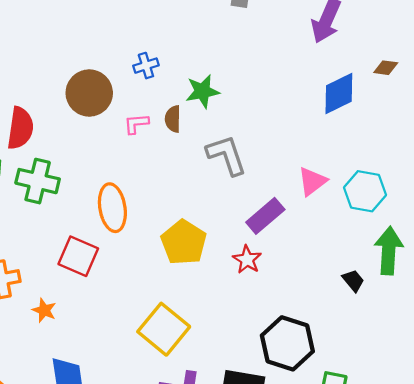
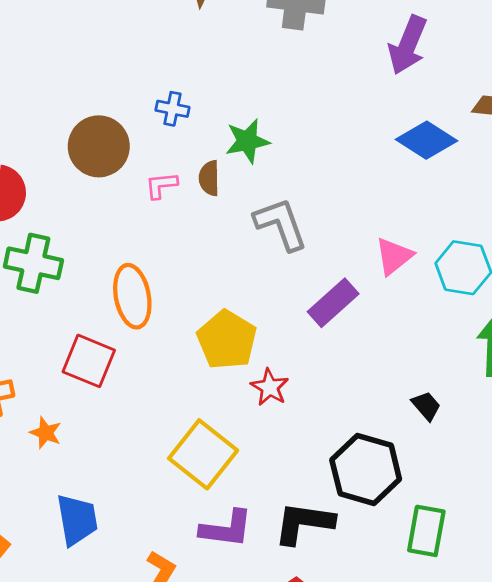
blue cross: (146, 66) -> (172, 109), turned 30
blue diamond: (339, 94) -> (426, 140), turned 60
red star: (247, 260) -> (270, 387), moved
black trapezoid: (353, 281) -> (426, 406), moved

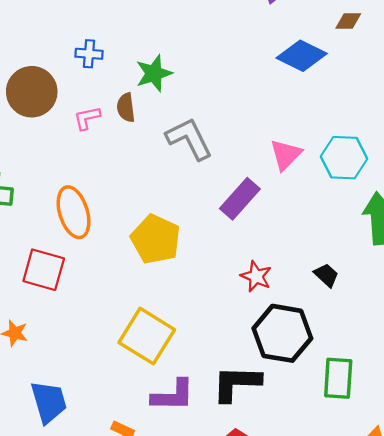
red star: (270, 387) -> (256, 276), moved

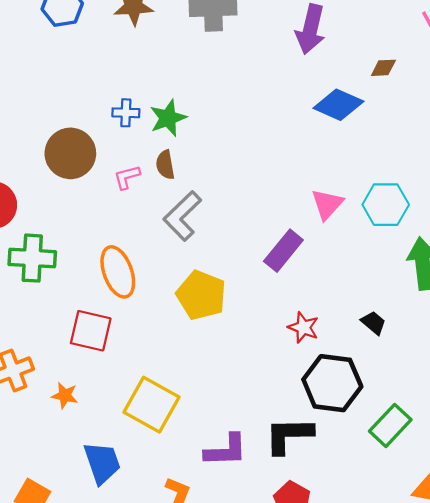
green star: (154, 73) -> (168, 118), moved
gray L-shape: (189, 139) -> (182, 216), moved, turned -105
yellow square: (147, 336) -> (151, 405), moved
green rectangle: (338, 378) -> (390, 425), turned 42

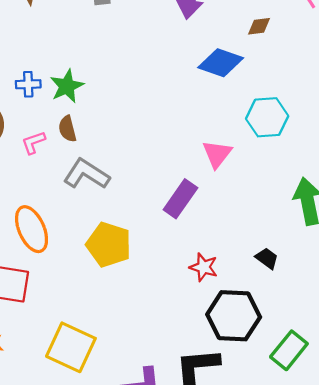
cyan hexagon: (386, 205) -> (267, 117), moved
gray L-shape: (182, 216) -> (86, 174), turned 81

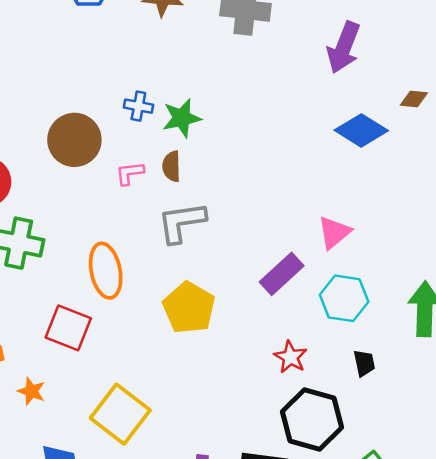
cyan hexagon: (267, 117) -> (344, 298), moved
gray L-shape: (86, 174) -> (182, 222), turned -54
black trapezoid: (267, 258) -> (364, 363), turned 30

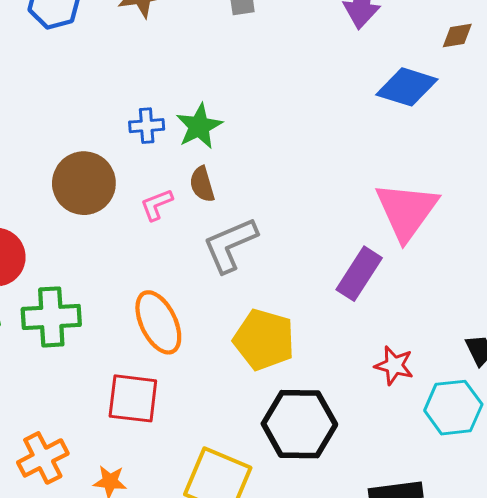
pink triangle: (334, 232) -> (407, 211), size x1.6
cyan hexagon: (344, 298) -> (453, 408), moved
black hexagon: (312, 420) -> (299, 424), moved

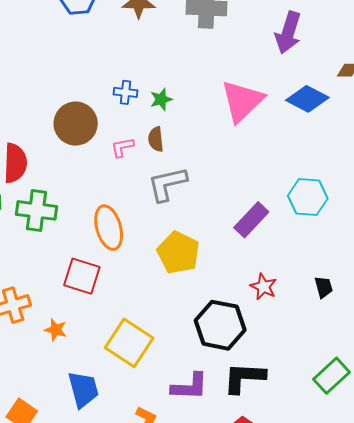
green star: (199, 126) -> (161, 99), size x0.7
pink triangle: (407, 211) -> (242, 101), moved
cyan hexagon: (453, 408) -> (308, 197), moved
black hexagon: (299, 424) -> (220, 325), moved

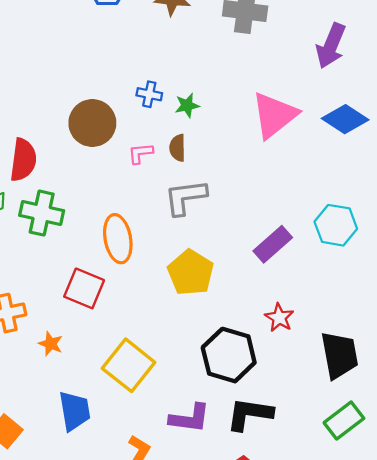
black trapezoid: (324, 287) -> (339, 355), moved, size x2.0

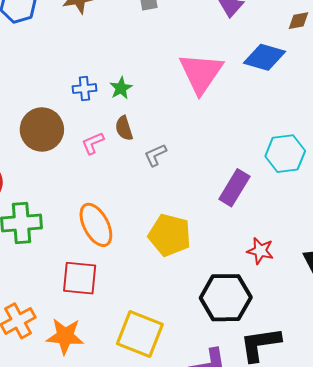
gray L-shape: (185, 197) -> (155, 155), moved, size x0.6
orange star: (51, 344) -> (65, 336), size x1.6

